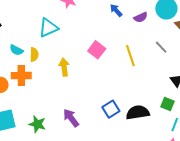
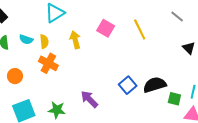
gray line: (161, 47) -> (177, 16), moved
yellow arrow: (64, 67) -> (75, 40), moved
orange cross: (21, 76) -> (48, 63), moved, turned 36
green square: (167, 104) -> (174, 99), moved

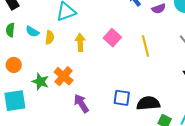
orange cross: (48, 63) -> (64, 76), moved
blue square: (128, 85) -> (122, 98), turned 36
green star: (57, 110) -> (40, 81), moved

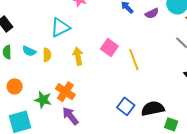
yellow line: (145, 46) -> (134, 60), moved
blue square: (122, 98) -> (126, 106), turned 36
purple arrow: (81, 103) -> (70, 116), moved

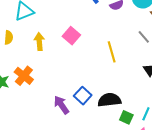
yellow line: (134, 60) -> (112, 52), moved
purple arrow: (70, 116) -> (61, 105), moved

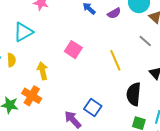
yellow arrow: (39, 41) -> (42, 71), moved
black semicircle: (109, 100) -> (134, 94), moved, turned -70

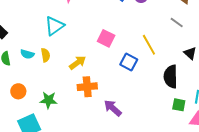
yellow arrow: (42, 71) -> (78, 63), turned 72
orange cross: (32, 96) -> (87, 87), moved, turned -30
blue square: (93, 107) -> (129, 62), moved

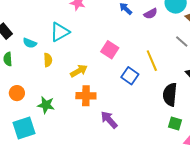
cyan semicircle: (27, 54) -> (30, 43), moved

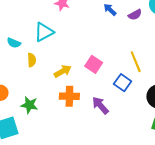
pink square: (110, 50) -> (94, 64), moved
blue square: (130, 76) -> (123, 83), moved
purple arrow: (109, 120) -> (100, 105), moved

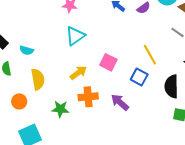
cyan triangle: (44, 32) -> (75, 36), moved
yellow semicircle: (32, 60) -> (38, 79), moved, size x1.5
green star: (29, 105) -> (60, 109), moved

